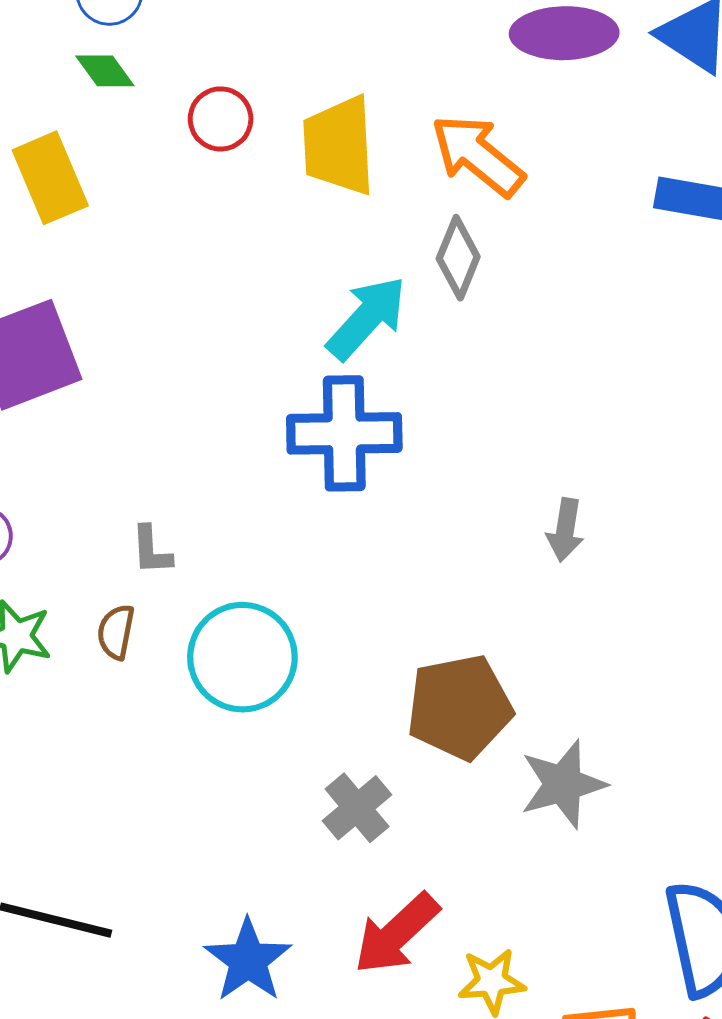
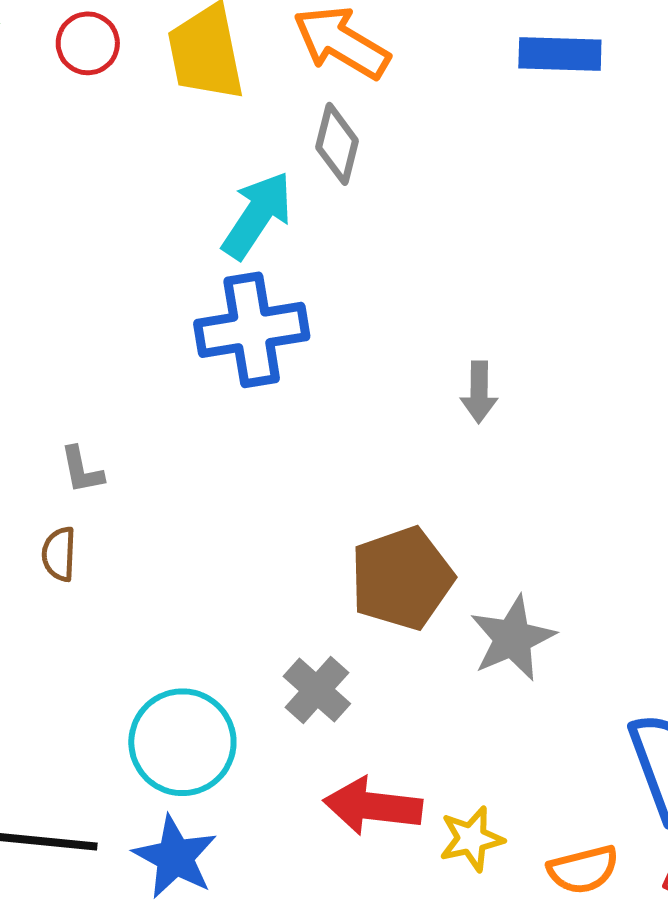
cyan circle: (242, 657) -> (182, 742), moved
red arrow: (397, 934) -> (373, 806), turned 58
blue star: (248, 960) -> (175, 857), moved

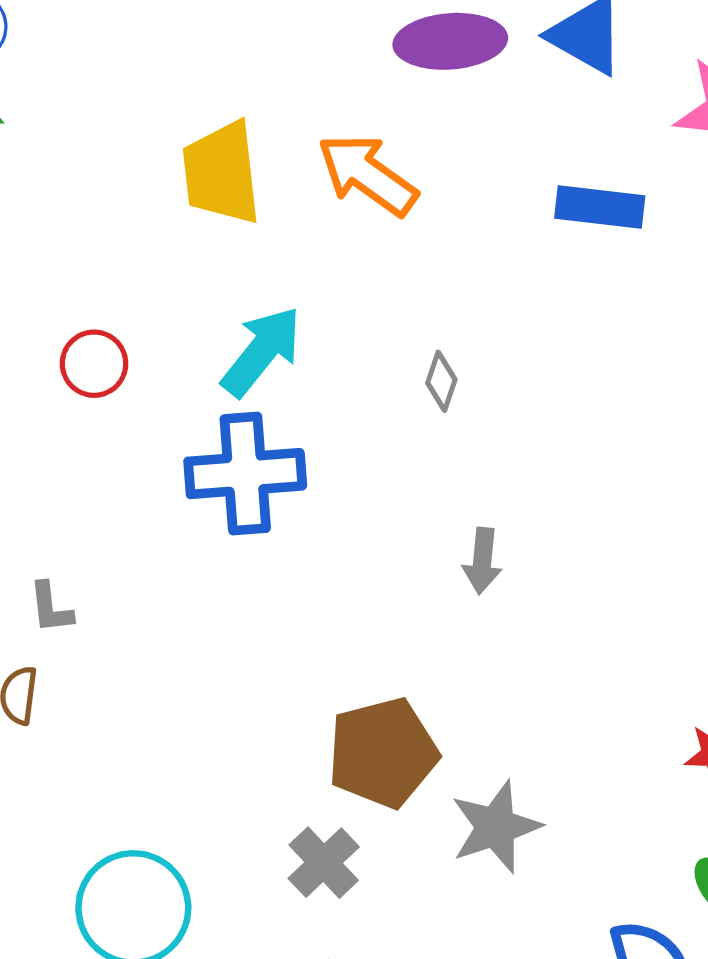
red circle: (88, 43) -> (94, 364), moved
gray diamond: (337, 144) -> (441, 381), moved, size x0.7
gray cross: (317, 690) -> (324, 863), moved

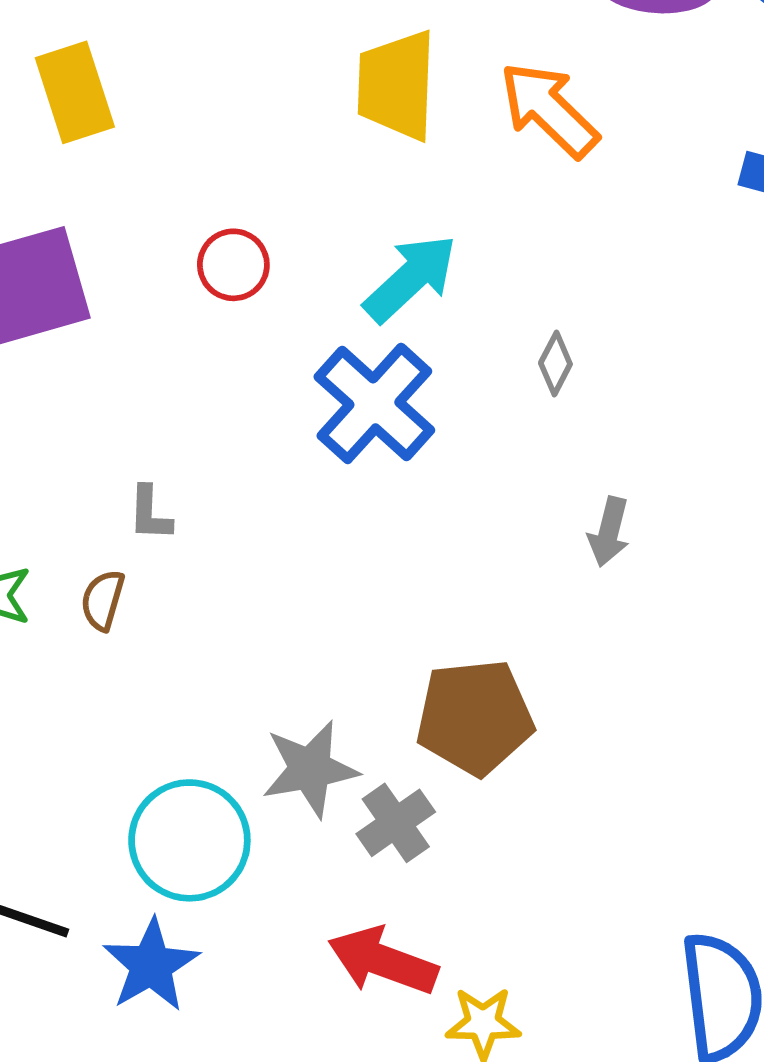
gray diamond: (441, 381) -> (555, 364), moved
blue cross: (245, 474) -> (374, 403), turned 38
gray star: (496, 827) -> (310, 769), moved

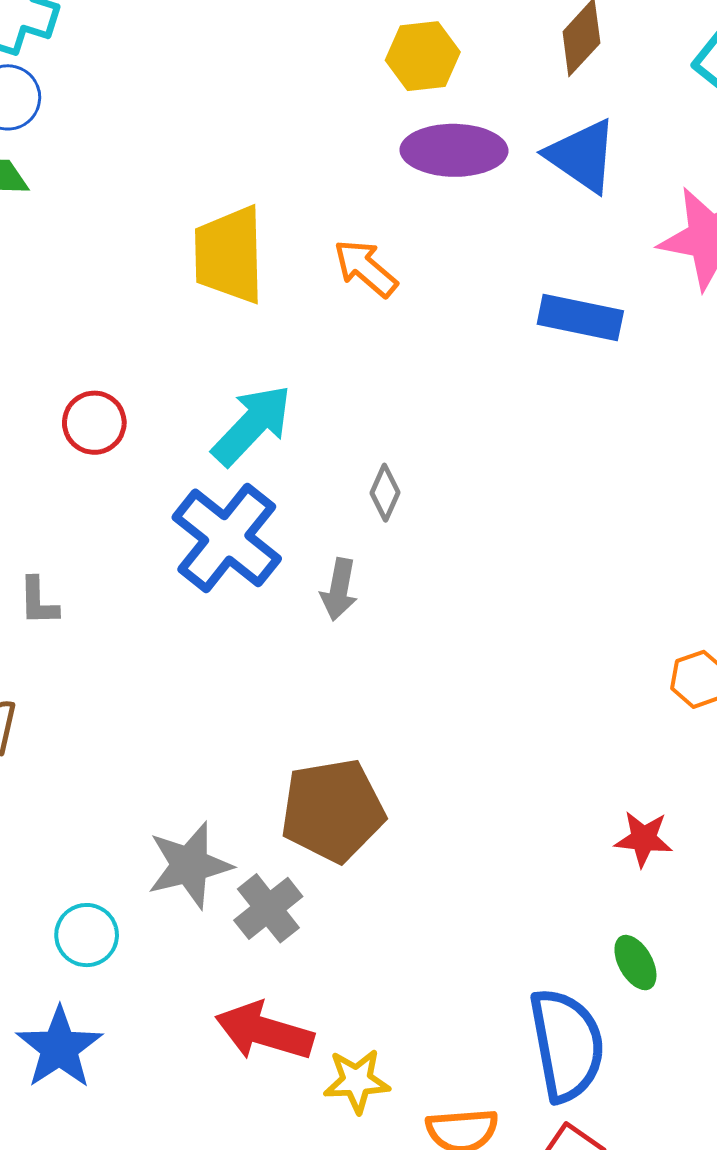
orange arrow: (549, 110) -> (366, 268), size x0.7
gray L-shape: (150, 513) -> (38, 601), moved
gray arrow: (609, 532) -> (339, 589), moved
cyan circle: (189, 840) -> (87, 935), size x0.6

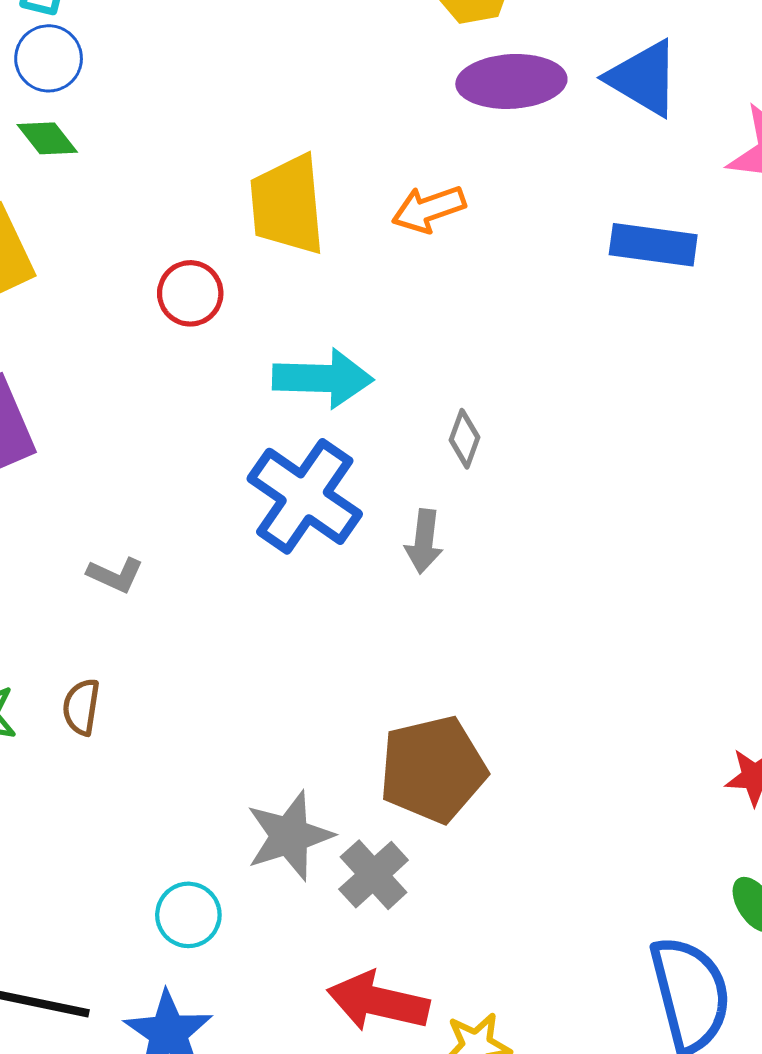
orange arrow: (366, 268) -> (429, 209), turned -56
red circle: (94, 423) -> (190, 293), moved
cyan arrow: (252, 425) -> (323, 378), turned 52
gray L-shape: (38, 601) -> (115, 575), turned -60

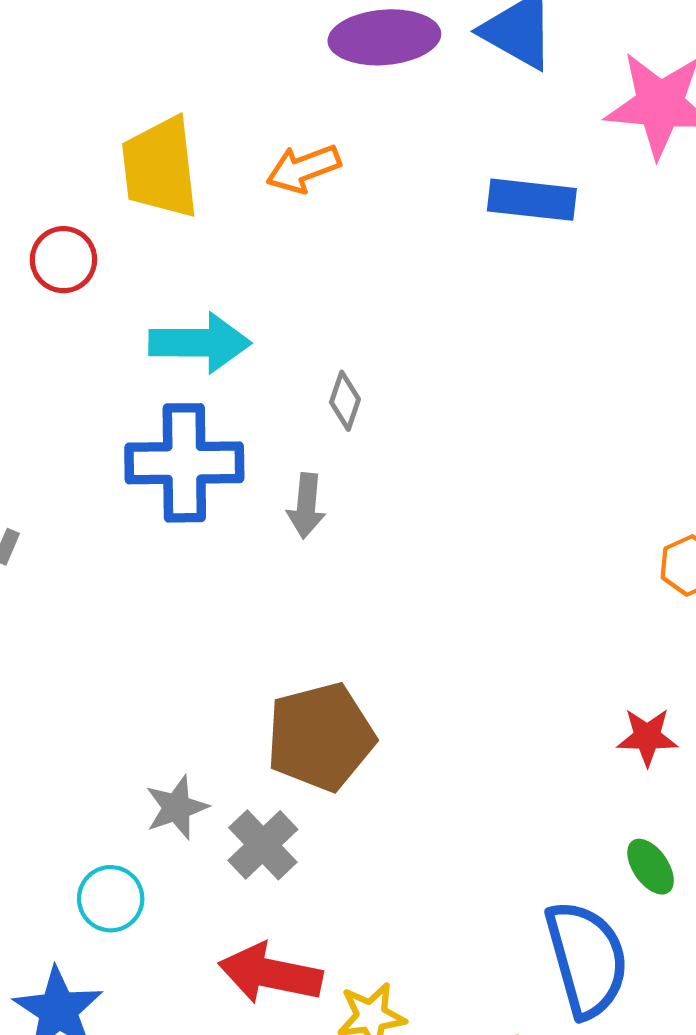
blue cross: (305, 496) -> (184, 463), turned -34
gray star: (289, 836) -> (177, 807), size x0.7
cyan circle: (188, 915) -> (111, 899), moved

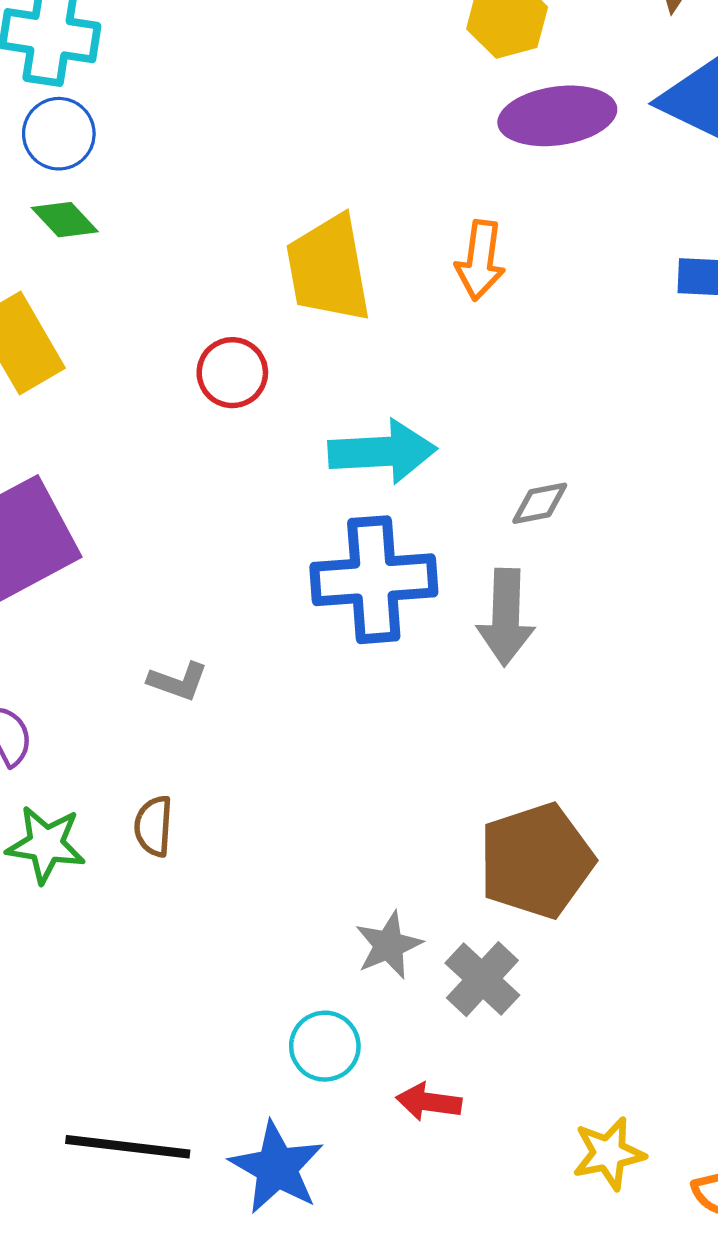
orange arrow: (303, 169) -> (480, 260), turned -58
gray diamond: (345, 401) -> (540, 503), turned 64
gray arrow: (306, 506) -> (506, 617), size x1.4
red arrow: (270, 974) -> (429, 1102), moved, size x0.6

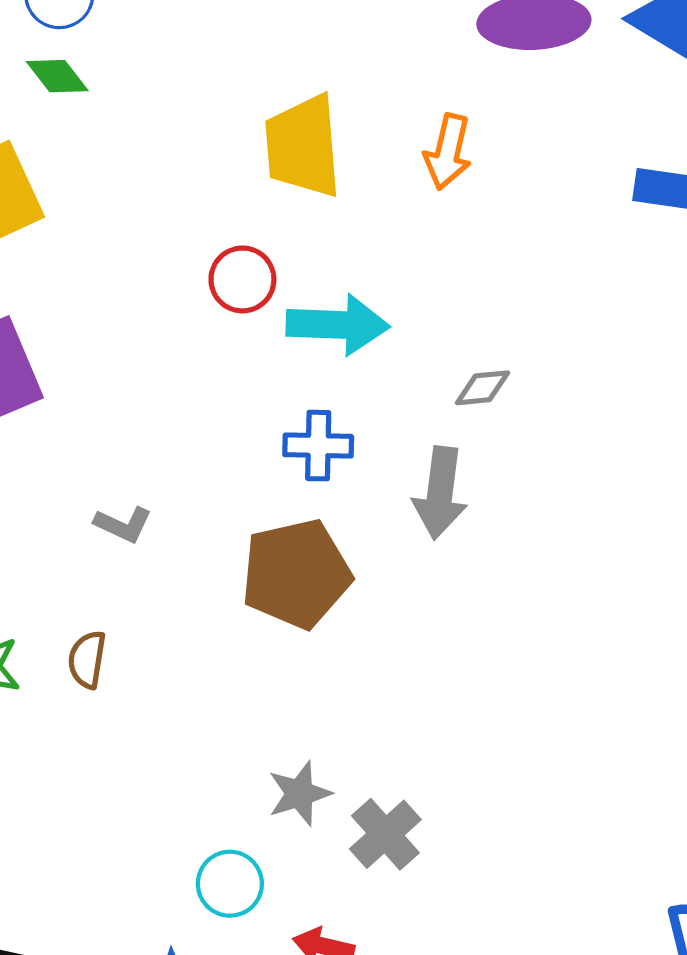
red circle: (232, 373) -> (242, 279), moved
blue cross: (374, 580) -> (318, 446), size x0.6
brown pentagon: (536, 861) -> (296, 574), moved

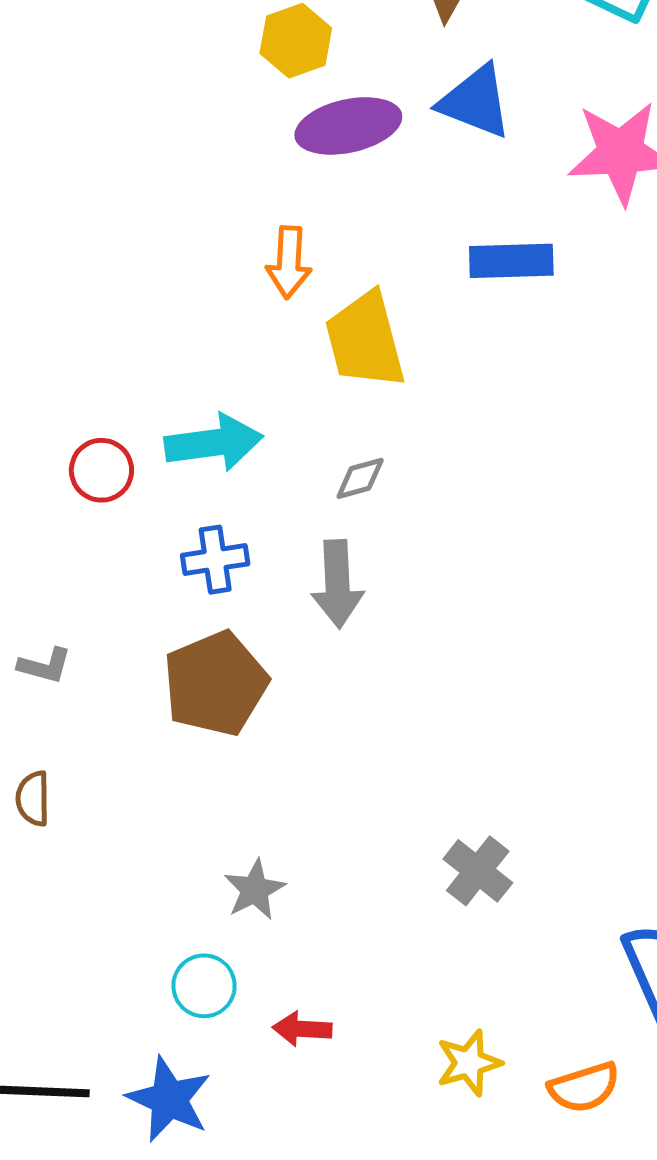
yellow trapezoid: (303, 146) -> (365, 340), moved
red circle: (242, 279) -> (101, 470), moved
gray cross: (385, 834) -> (478, 871), moved

